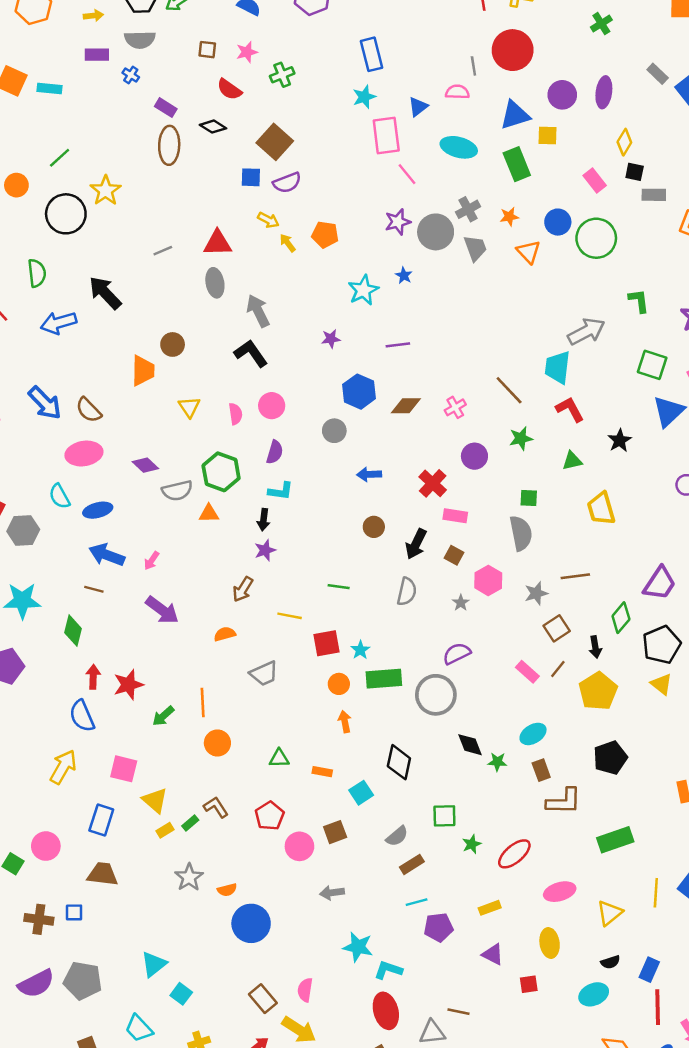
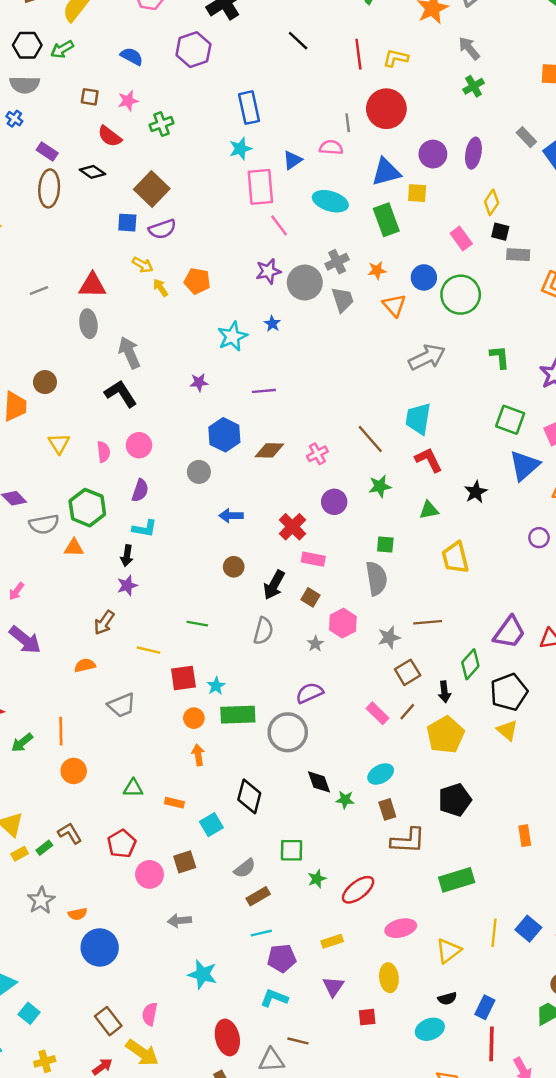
gray arrow: (586, 331) -> (427, 357), moved
purple triangle: (493, 954) -> (333, 987), turned 35
cyan L-shape: (388, 970) -> (274, 998), moved

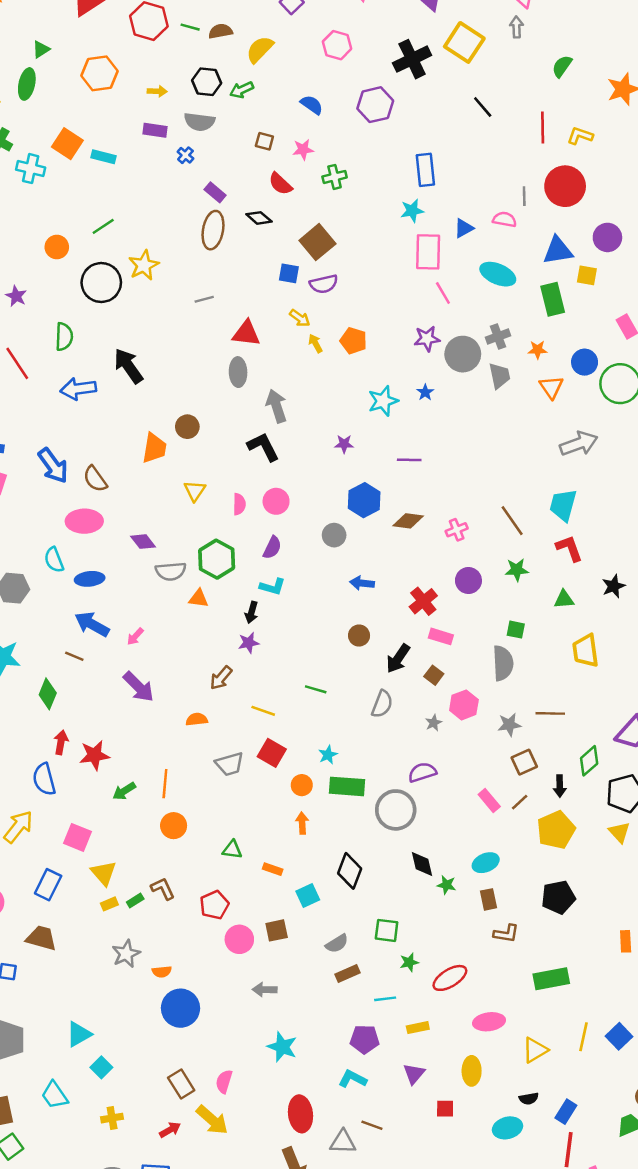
gray line: (39, 290) -> (204, 299), moved
red square: (183, 678) -> (272, 753), moved, turned 32
brown L-shape: (408, 841) -> (506, 933), size x0.7
cyan line: (261, 933) -> (385, 999), moved

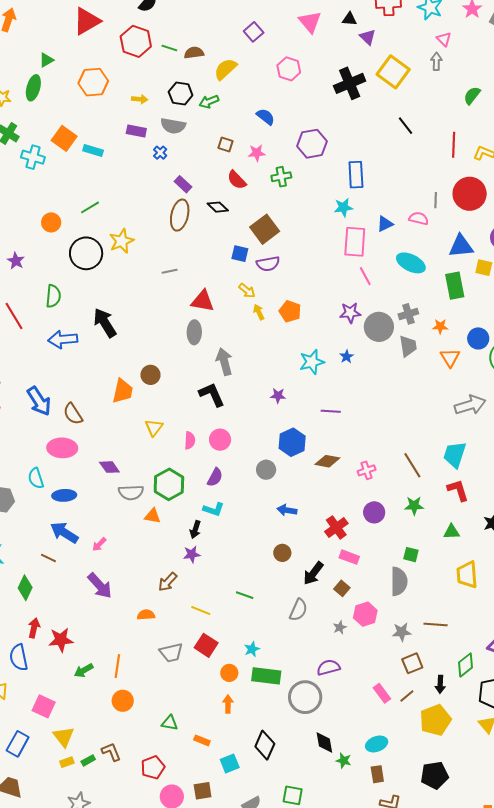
purple hexagon: (375, 105) -> (312, 144), moved

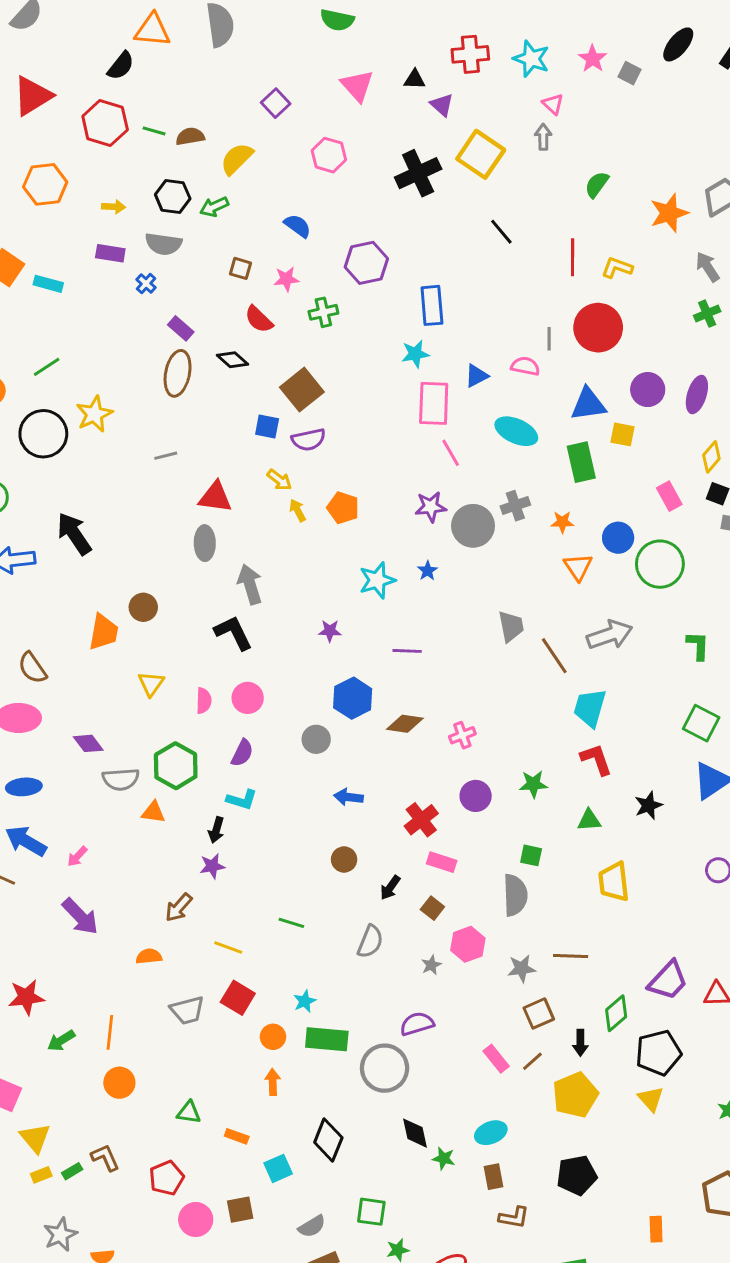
gray trapezoid: (408, 346) -> (511, 626), moved
brown line: (412, 465) -> (554, 656), moved
black arrow: (313, 573) -> (390, 888), size x0.7

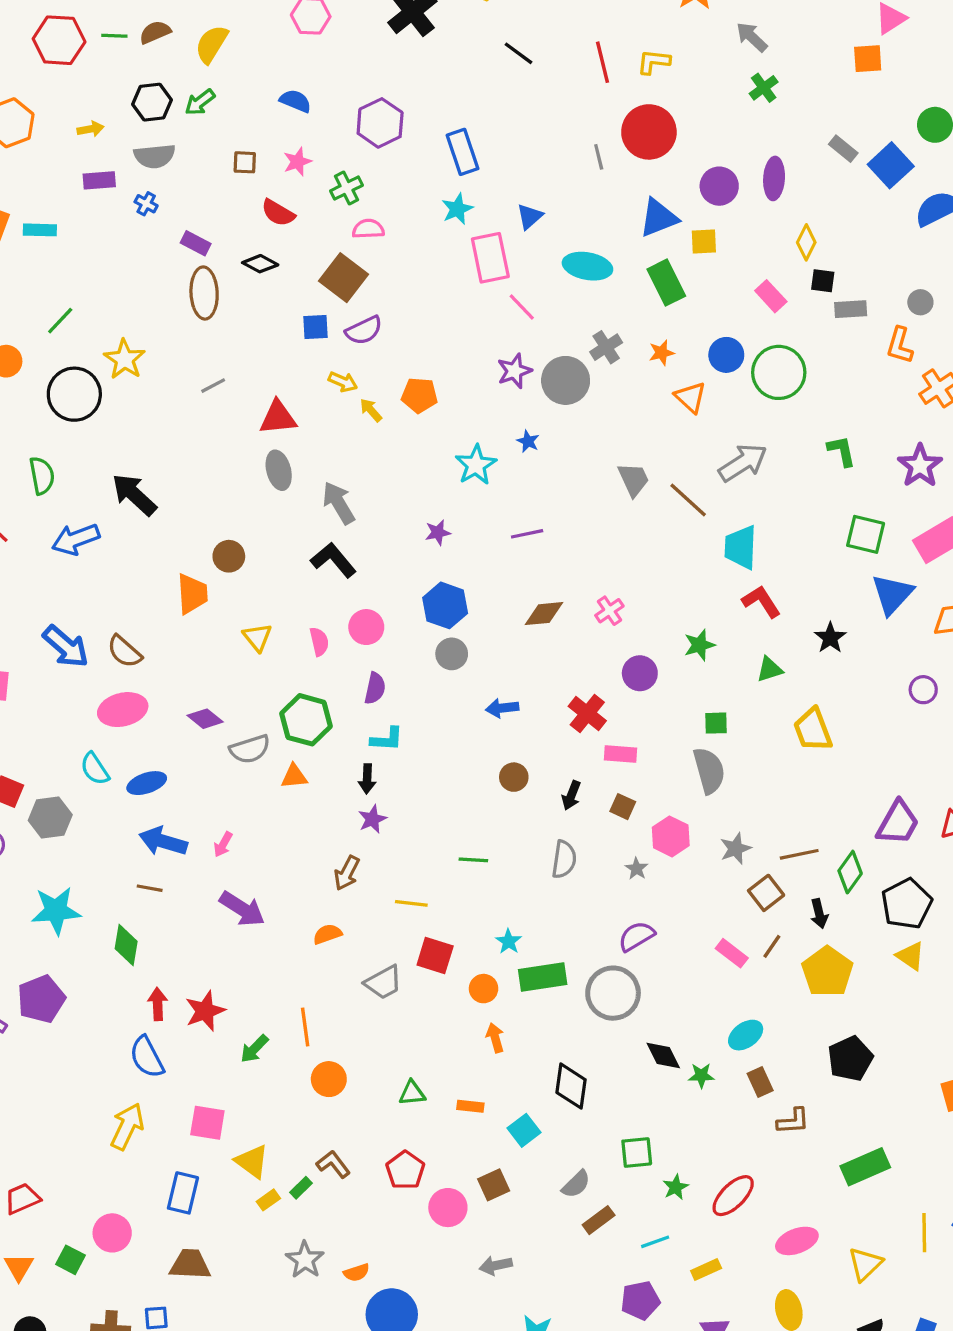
pink semicircle: (525, 366) -> (368, 229), moved
blue hexagon: (353, 698) -> (445, 605), moved
brown line: (571, 956) -> (799, 854), moved

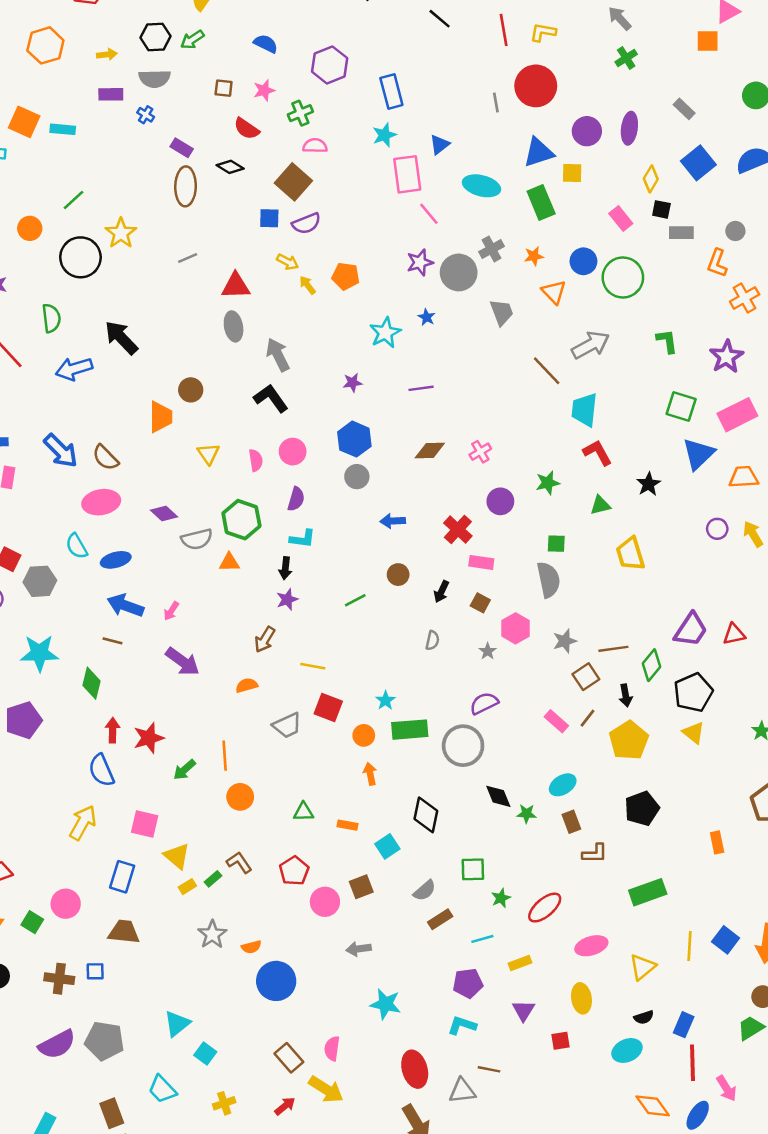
blue square: (891, 165) -> (698, 163), moved
gray trapezoid: (633, 480) -> (502, 312), moved
gray semicircle: (564, 859) -> (432, 640), size x0.7
green line: (473, 860) -> (355, 600), moved, turned -35

